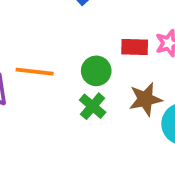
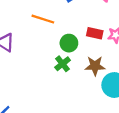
orange line: (35, 72) -> (43, 19), moved

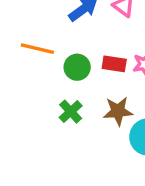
green circle: (69, 43) -> (77, 67), moved

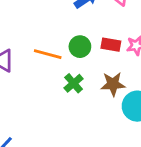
orange line: (37, 49) -> (48, 54), moved

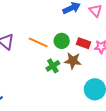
brown star: (113, 84) -> (73, 61), moved

